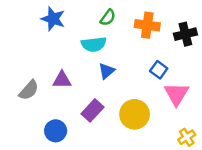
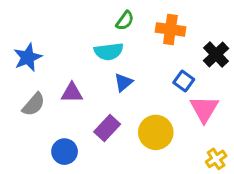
blue star: (53, 19) -> (28, 57), moved, turned 30
black cross: (185, 34) -> (216, 54), moved, turned -30

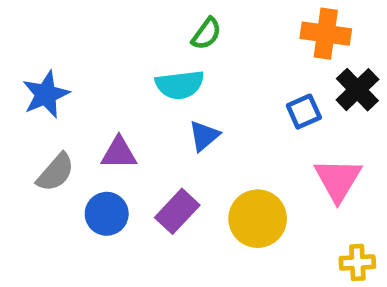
orange cross: (170, 29) -> (326, 34), moved
blue square: (184, 81) -> (304, 112), moved, turned 30
blue circle: (65, 152) -> (107, 214), moved
yellow cross: (216, 159) -> (357, 262), turned 30

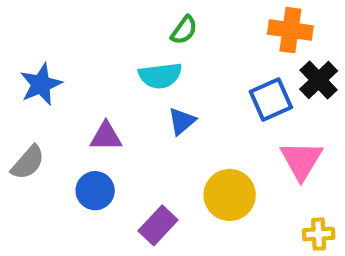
blue square: (304, 112) -> (271, 100), size x1.4
gray semicircle: (56, 172) -> (28, 162), moved
purple rectangle: (177, 211) -> (158, 225), moved

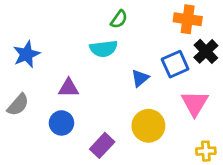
blue triangle: (182, 121) -> (140, 78), moved

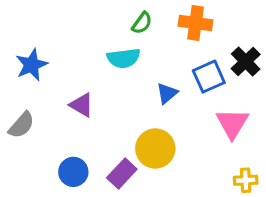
orange cross: (188, 19) -> (195, 23), moved
purple triangle: (69, 88) -> (82, 105), turned 30
blue circle: (61, 123) -> (73, 172), moved
yellow circle: (148, 126) -> (155, 148), moved

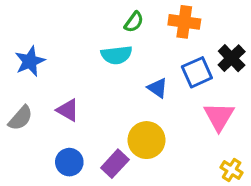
blue triangle: (167, 93) -> (158, 88), turned -45
purple triangle: (82, 105) -> (68, 110), moved
yellow cross: (246, 180) -> (232, 170), turned 35

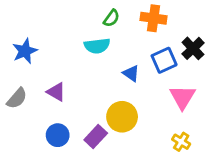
yellow cross: (232, 170) -> (181, 142), moved

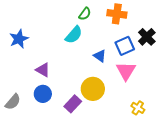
cyan semicircle: (97, 46) -> (74, 35), turned -42
pink triangle: (182, 97) -> (126, 71), moved
gray semicircle: (17, 98) -> (13, 102), moved
blue circle: (58, 135) -> (43, 94), moved

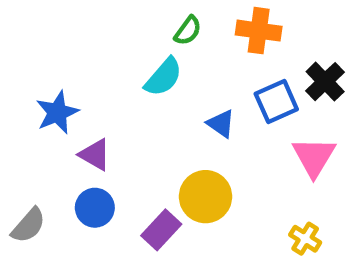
blue star: (19, 39) -> (57, 113), moved
pink triangle: (126, 71) -> (314, 157), moved

